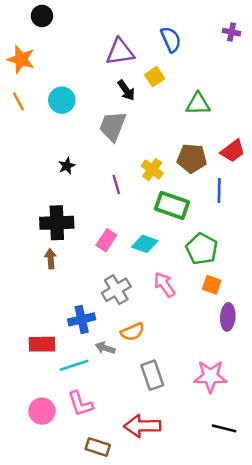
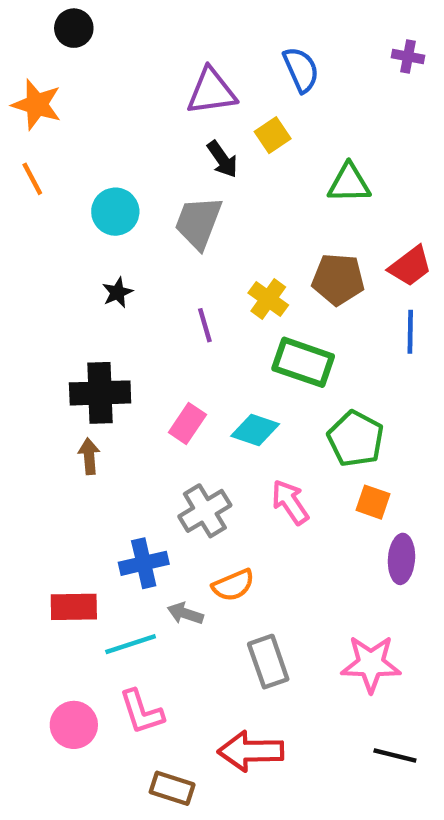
cyan circle: (62, 100) -> (115, 212), moved
blue line: (219, 191) -> (410, 332), moved

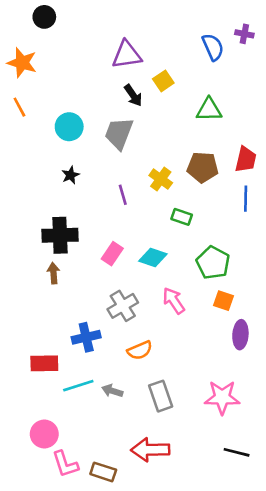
blue semicircle: (301, 70) -> (213, 47), moved
red trapezoid: (410, 266) -> (246, 159), turned -40
green rectangle: (303, 362) -> (182, 217), size x0.6
gray arrow: (185, 614) -> (112, 391), moved
pink L-shape: (142, 712) -> (65, 464), moved

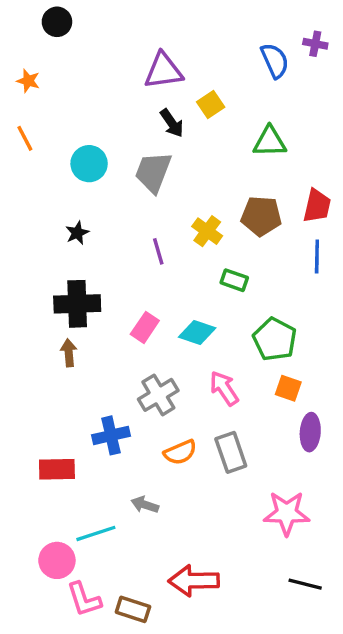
orange star: (22, 63) -> (28, 81), size x0.6
black star: (70, 175) -> (77, 233), moved
cyan line: (78, 386) -> (96, 533), moved
gray rectangle: (161, 396) -> (231, 452), moved

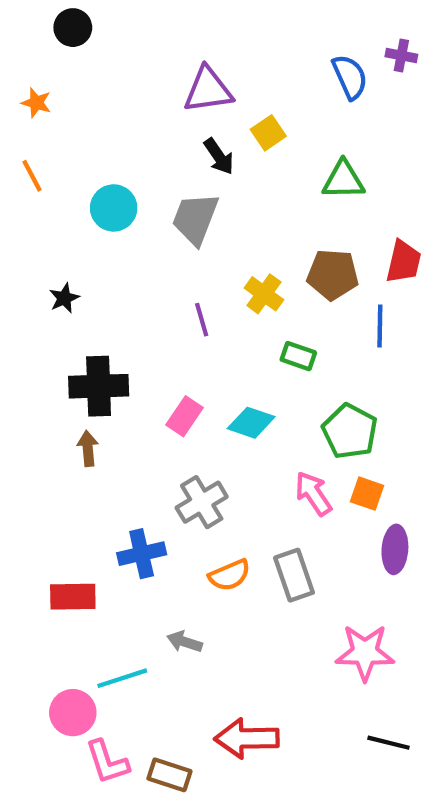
black star: (77, 233) -> (64, 298), moved
blue line: (317, 257) -> (380, 326), moved
pink arrow: (224, 388) -> (313, 494), moved

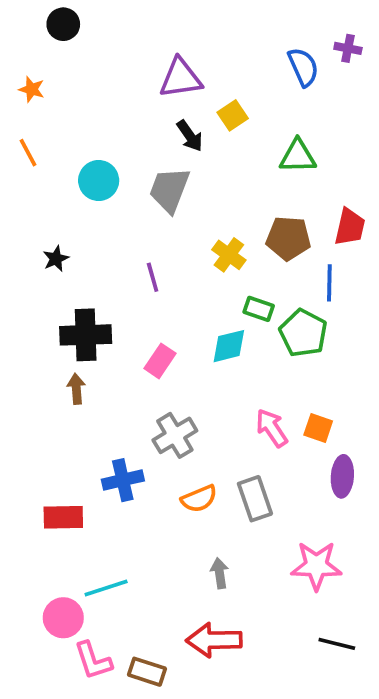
purple line: (202, 320) -> (153, 277), moved
cyan diamond: (251, 423) -> (229, 346), moved, turned -33
green pentagon: (350, 431) -> (303, 333), moved
gray arrow: (184, 642) -> (220, 573), moved, turned 64

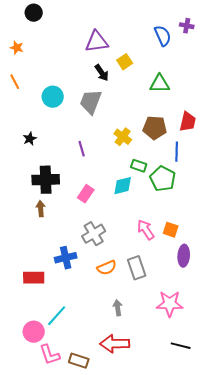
cyan line: (106, 588) -> (57, 316), turned -30

